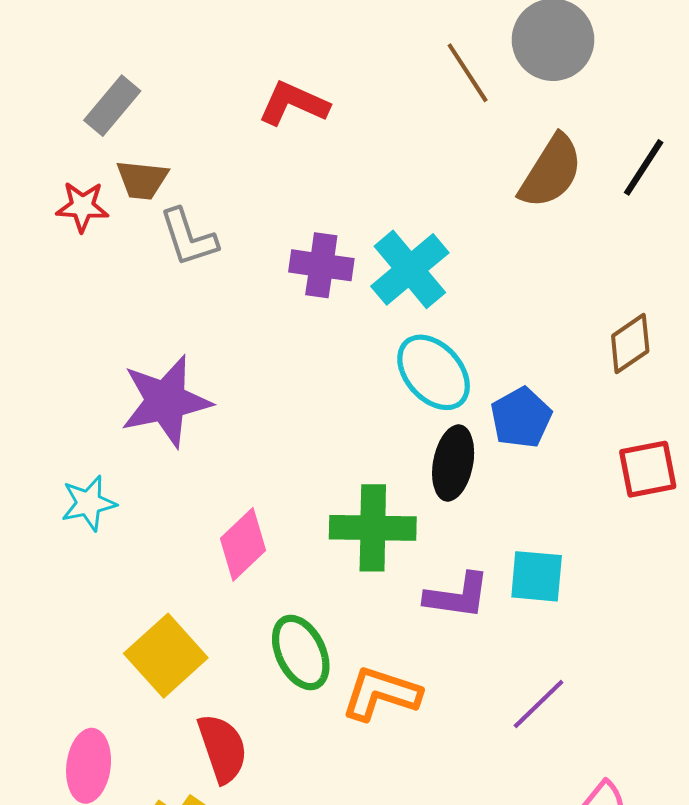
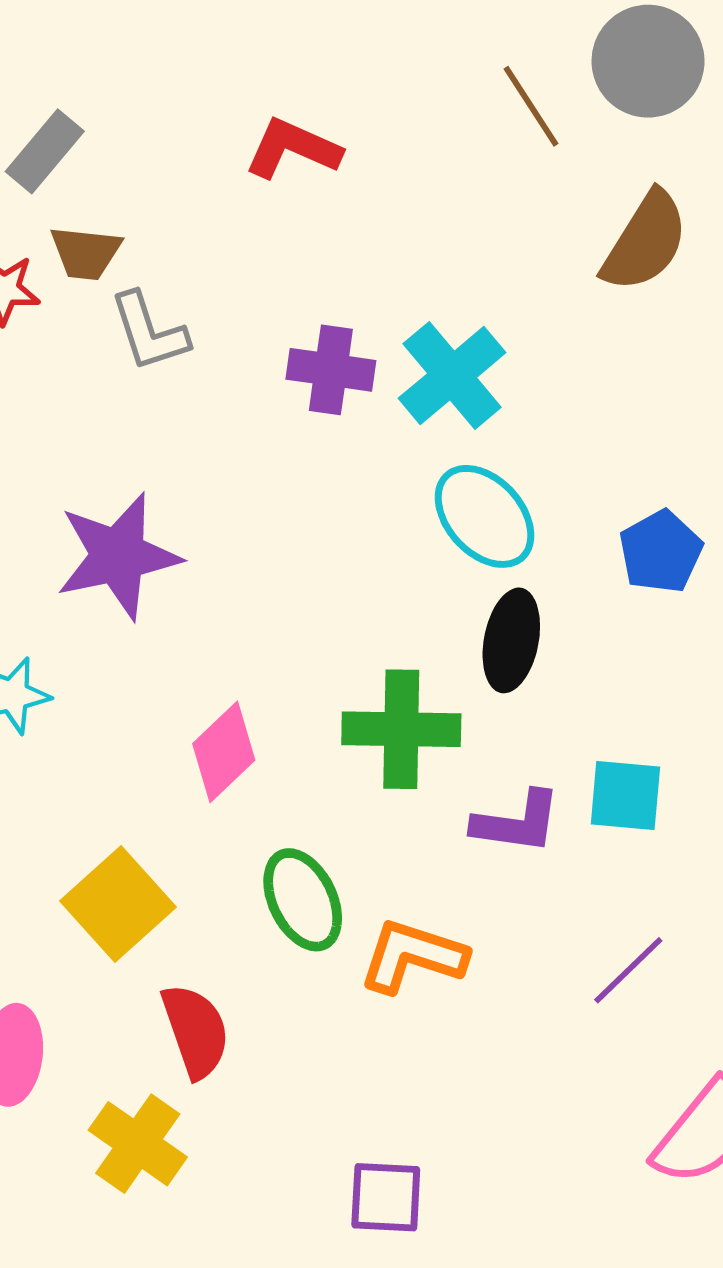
blue pentagon: (521, 418) -> (661, 552), moved

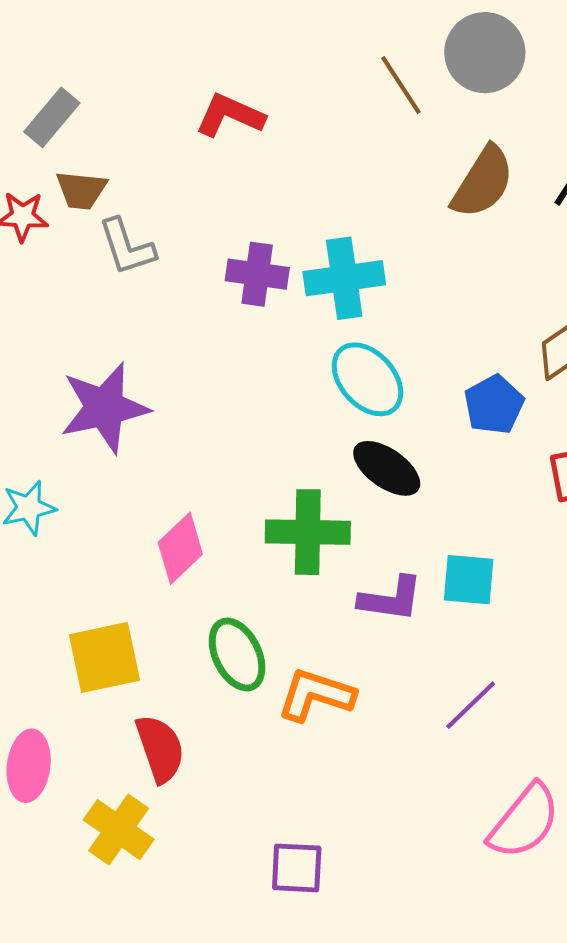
cyan cross: (452, 375) -> (344, 278), turned 32
black ellipse: (511, 640) -> (387, 468), turned -66
yellow square: (118, 904) -> (104, 658), turned 30

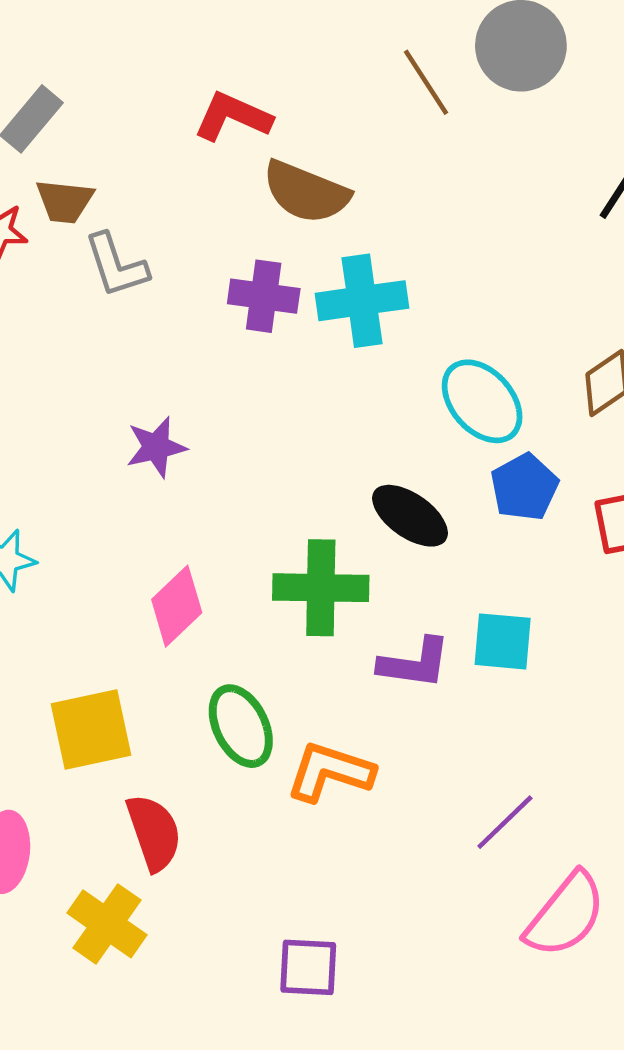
brown semicircle: (483, 182) -> (306, 192), moved, turned 80
cyan ellipse: (367, 379) -> (482, 401), moved
blue pentagon: (494, 405) -> (524, 487), moved
purple star: (104, 408) -> (156, 447), moved, size x0.6
purple line: (471, 705) -> (505, 822), moved

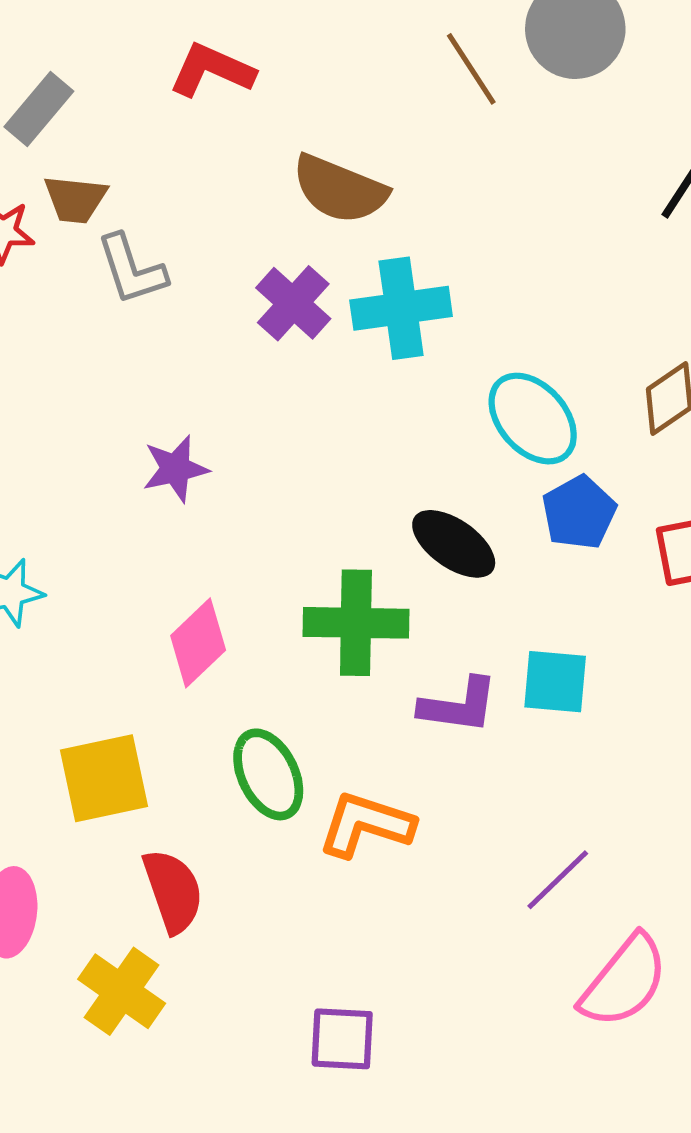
red L-shape: (233, 117) -> (212, 70), moved
purple cross: (264, 296) -> (293, 303), turned 34

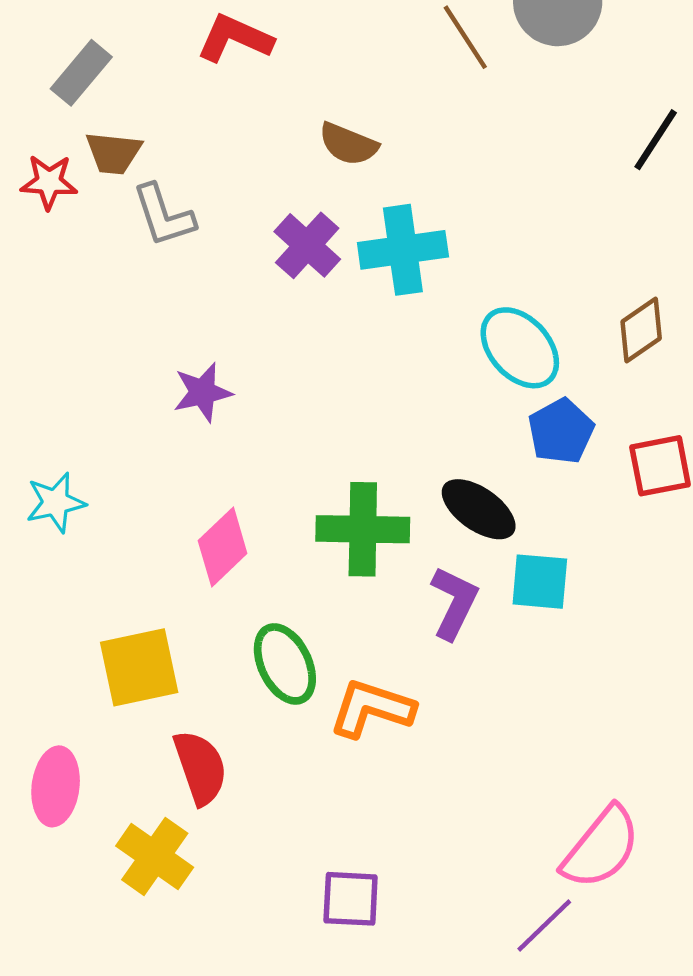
brown semicircle: (340, 189) -> (348, 144), size x0.7
black ellipse: (454, 544) -> (479, 509), moved
purple L-shape: (459, 706) -> (454, 603), turned -72
purple line: (558, 880) -> (544, 926), moved

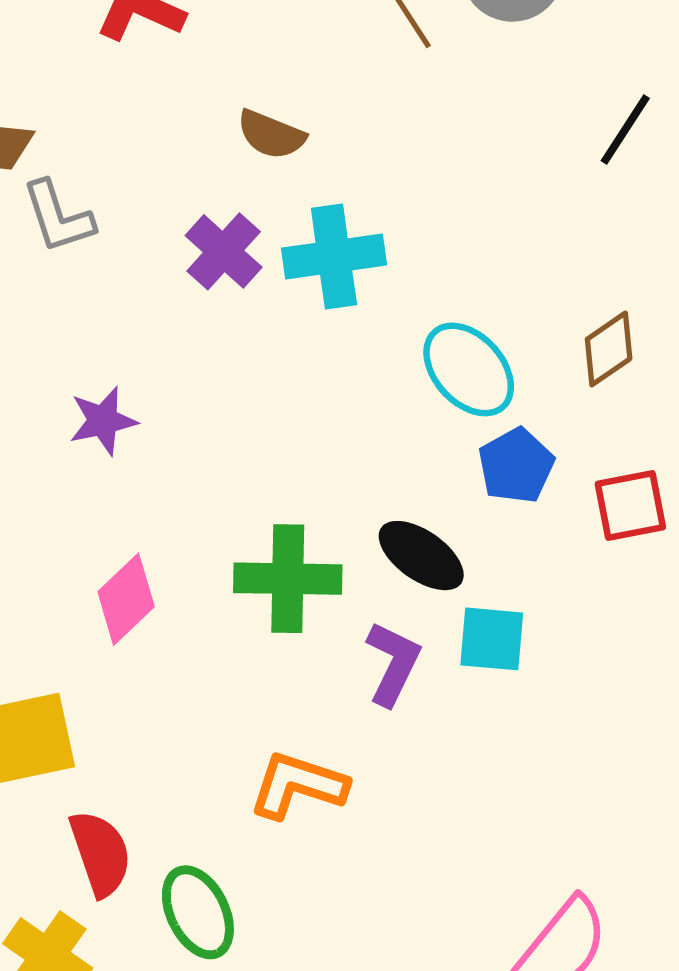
green ellipse: (285, 664) -> (198, 912), moved

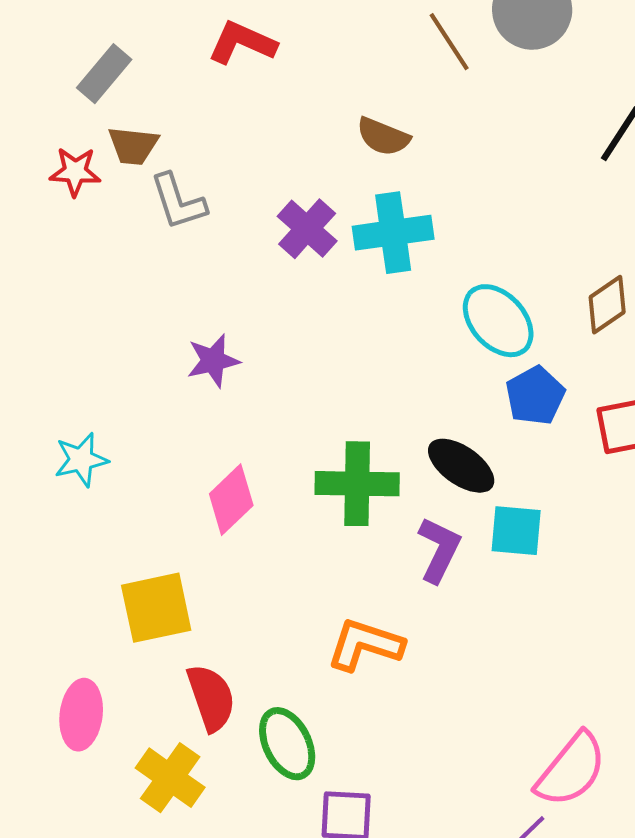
brown semicircle: (271, 135) -> (383, 137), moved

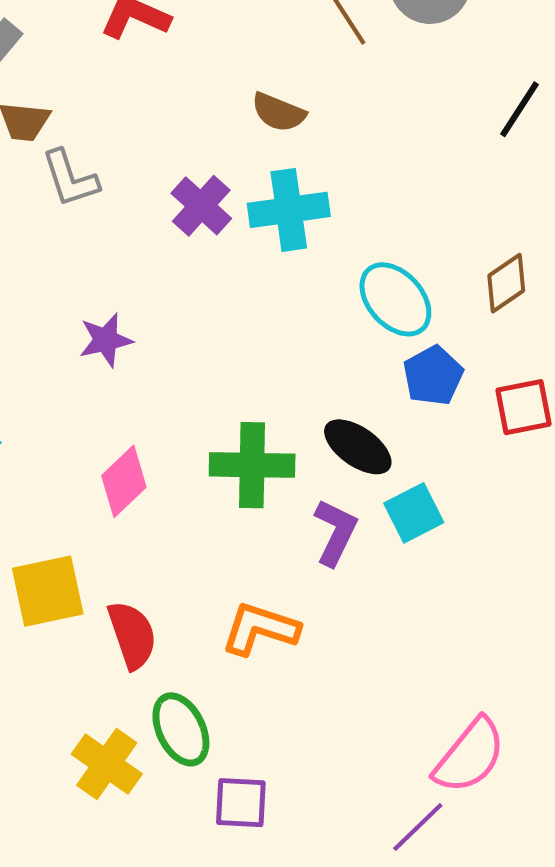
cyan square: (516, 531) -> (414, 513), turned -32
red semicircle: (211, 698) -> (132, 635), moved
yellow cross: (170, 778) -> (107, 764), moved

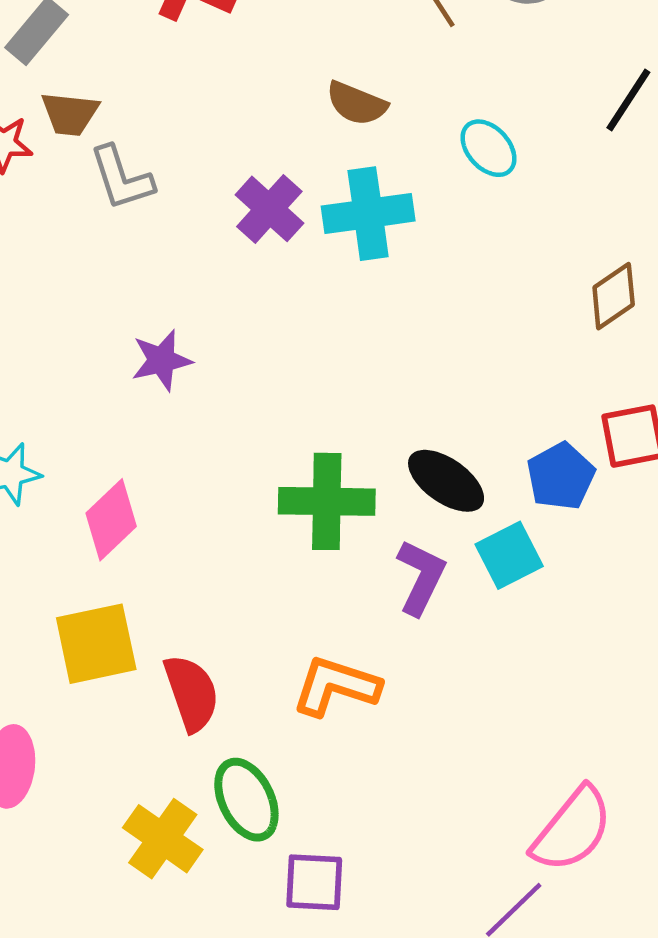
cyan ellipse: (395, 299) -> (488, 148), moved, size x0.7
blue pentagon: (433, 376) -> (561, 476), moved
pink diamond: (124, 481) -> (111, 520), moved

